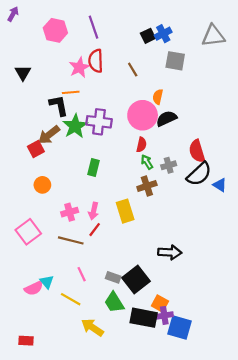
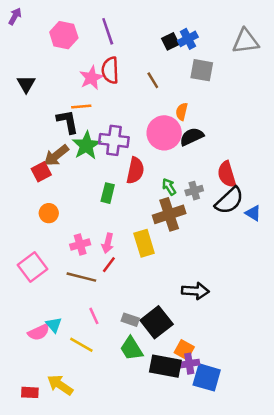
red semicircle: (141, 145) -> (135, 171), moved, size x1.5
brown cross: (147, 186) -> (169, 214), size x1.4
yellow arrow: (92, 327) -> (60, 385), moved

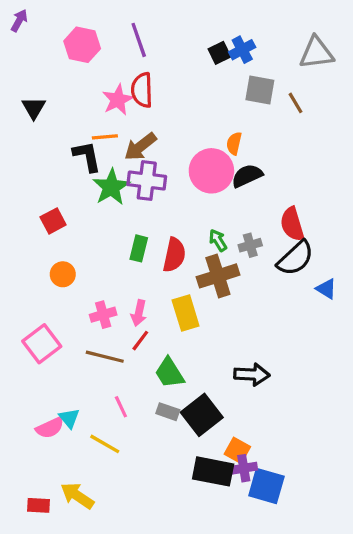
brown line: (153, 80) -> (295, 103), moved
brown arrow: (56, 155) -> (140, 147), moved
red semicircle: (135, 171) -> (174, 255), moved
blue triangle: (253, 213) -> (326, 289), moved
green trapezoid: (132, 349) -> (169, 373), moved

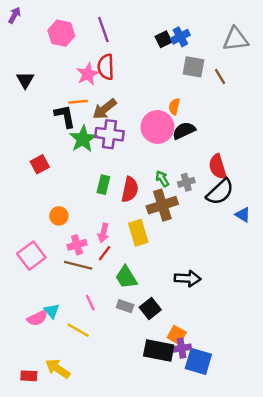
orange circle: (63, 274) -> (59, 216), moved
pink cross: (103, 315) -> (77, 245), moved
black square: (202, 415) -> (150, 309), size x0.7

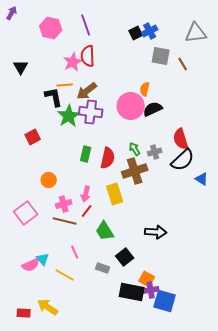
gray rectangle: (125, 306) -> (103, 268), moved

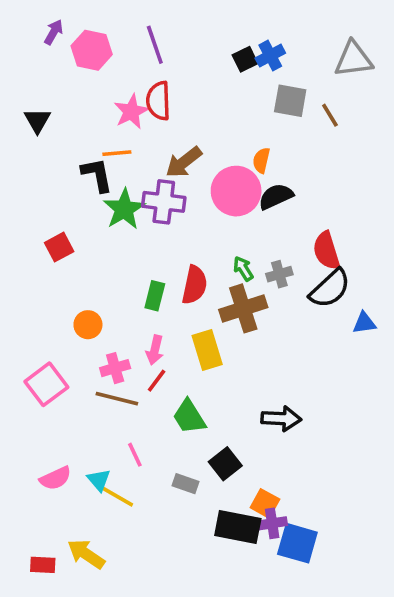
purple arrow: (12, 13) -> (54, 32), moved
brown arrow: (87, 91) -> (184, 162), moved
green rectangle: (86, 154) -> (155, 296), moved
blue triangle: (202, 179) -> (364, 323), turned -40
cyan triangle: (43, 259) -> (99, 480), moved

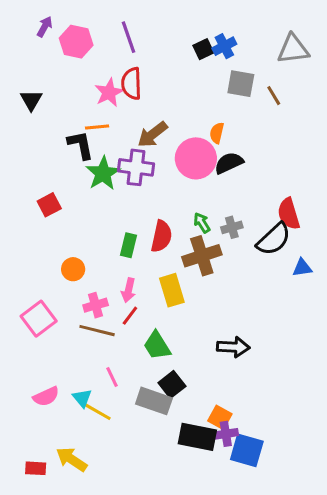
red semicircle: (326, 251) -> (289, 214), moved
black square: (225, 464) -> (172, 384), moved
gray rectangle: (185, 484) -> (154, 401), size x1.6

